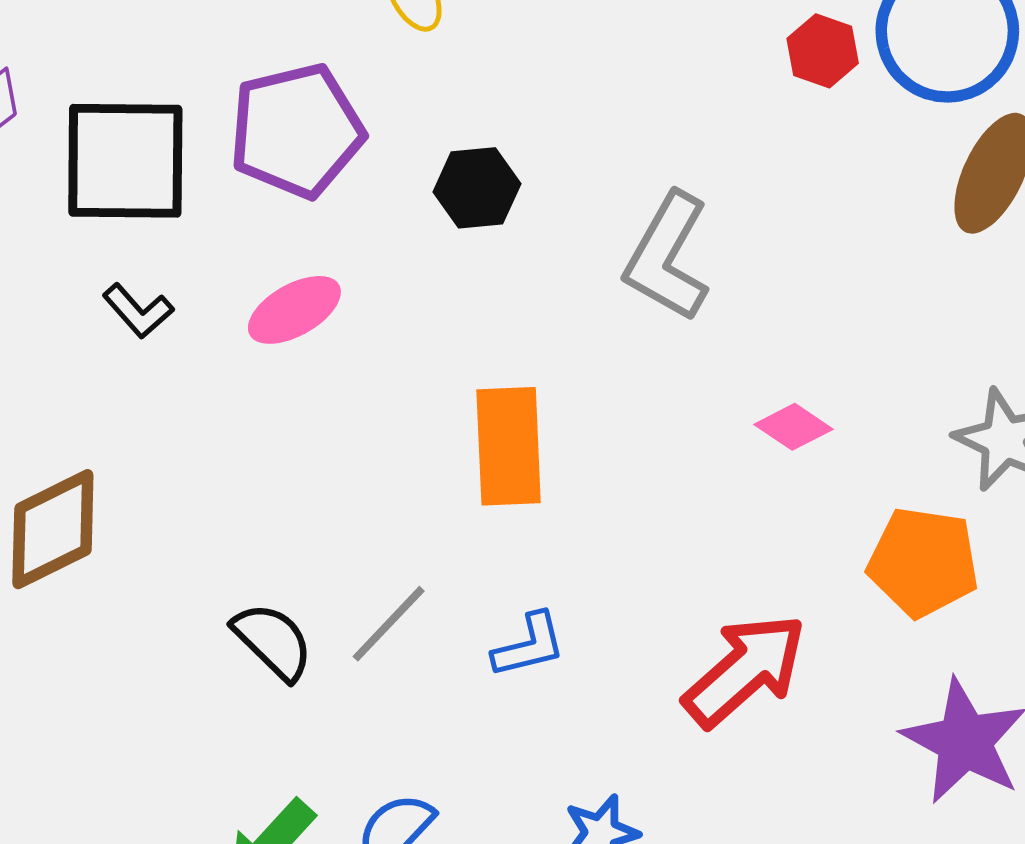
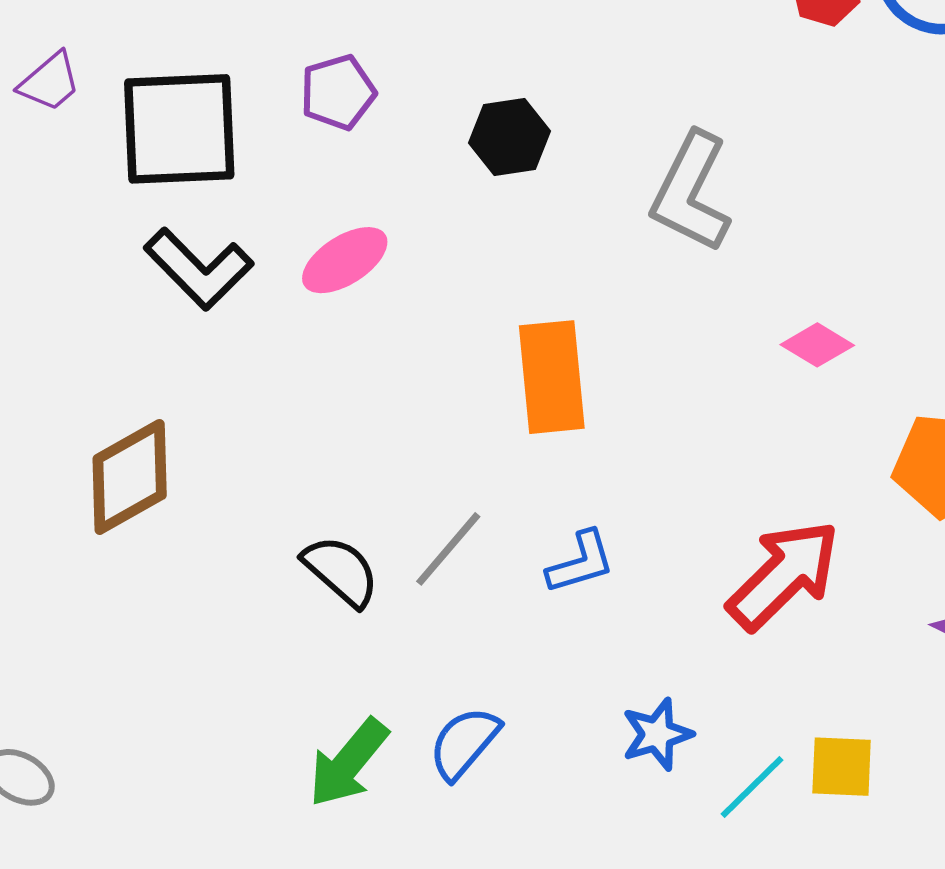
purple pentagon: (297, 131) -> (338, 92), size x0.6
black L-shape: (138, 311) -> (199, 269), size x1.6

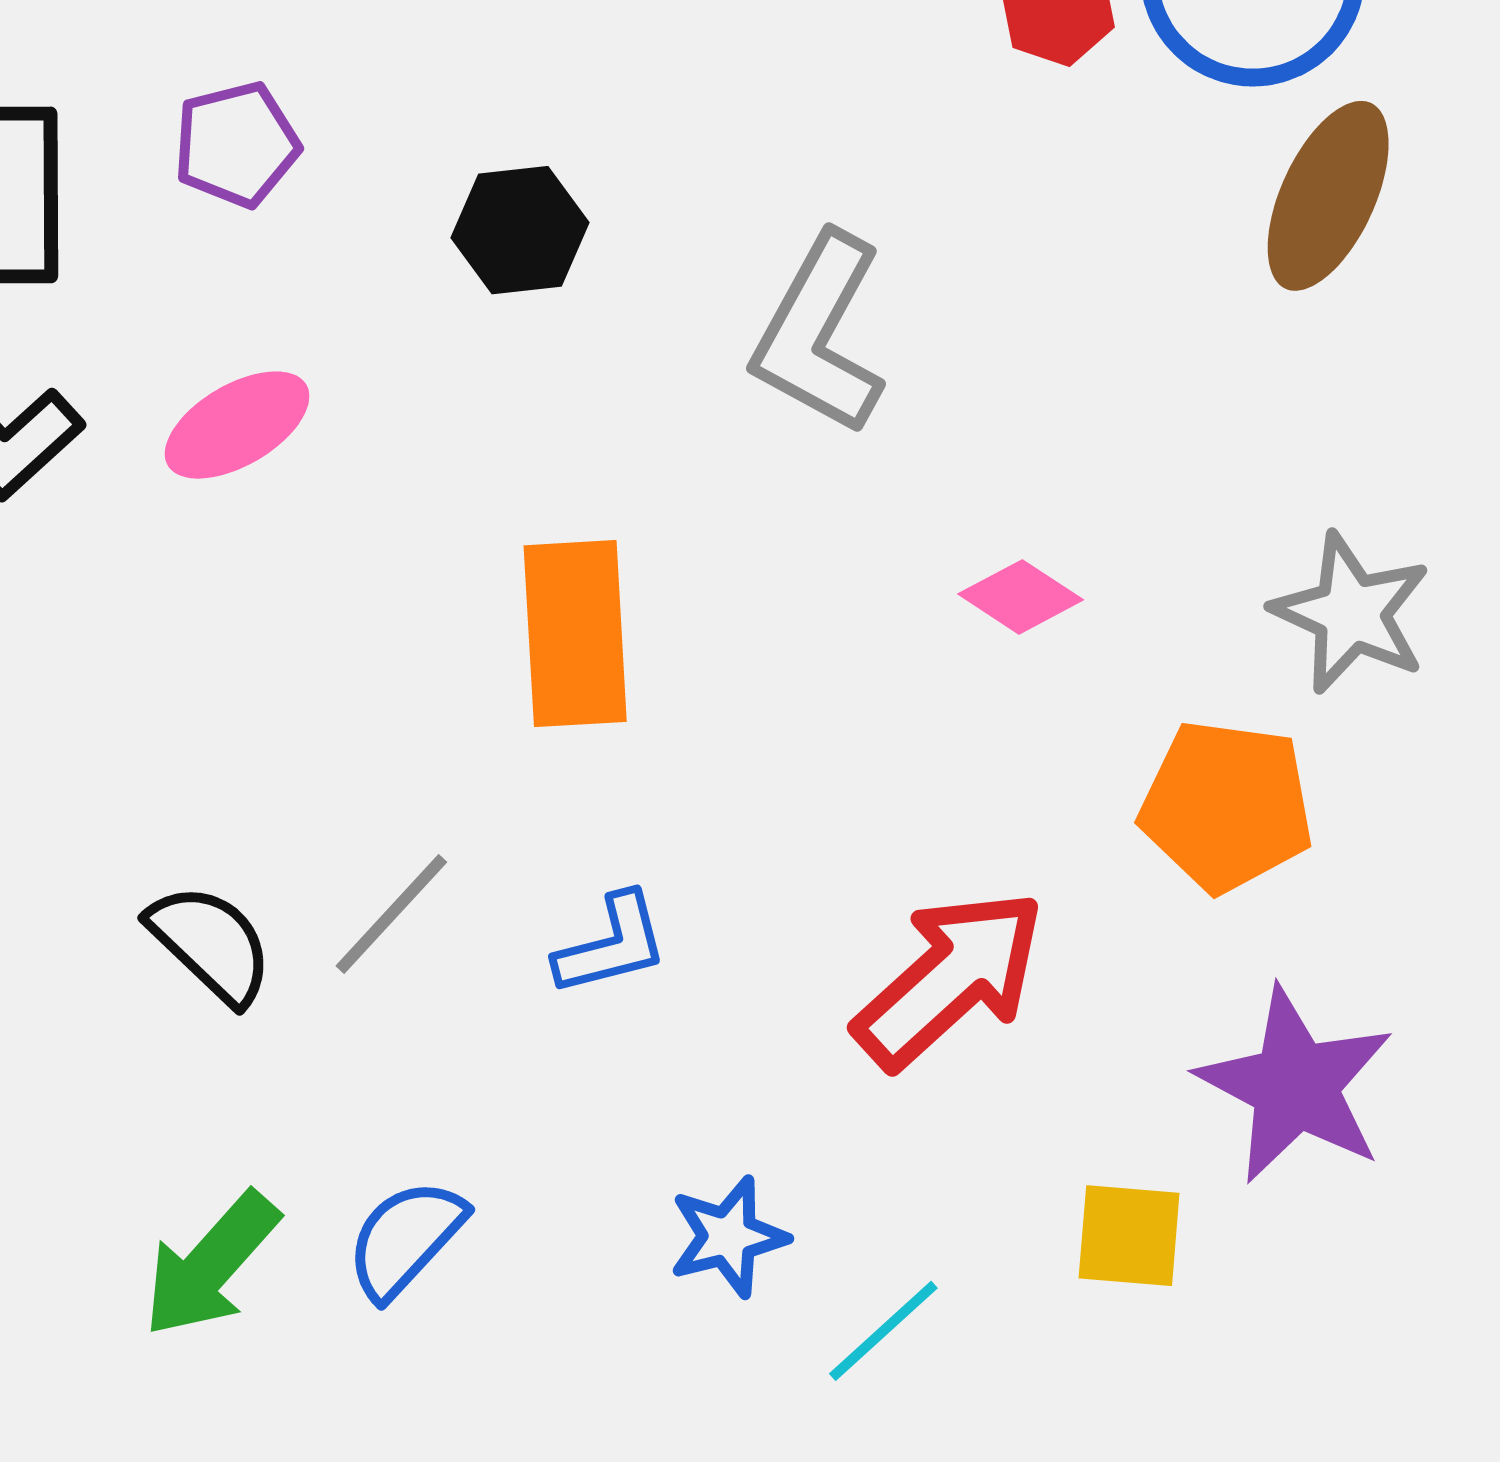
yellow square: (842, 767) -> (1129, 1236), moved

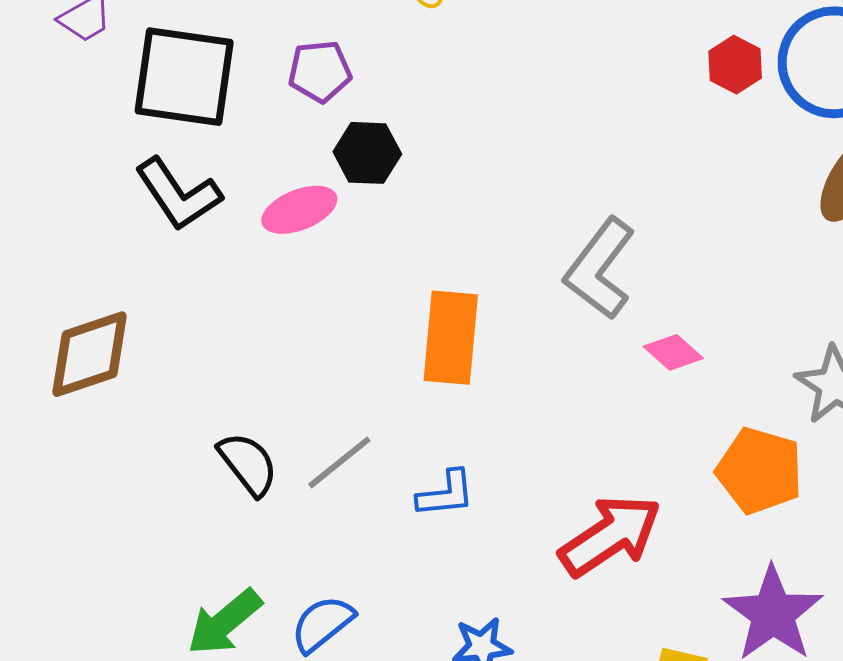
black hexagon: (520, 230) -> (367, 153), moved
gray L-shape: (819, 334) -> (600, 269), moved

